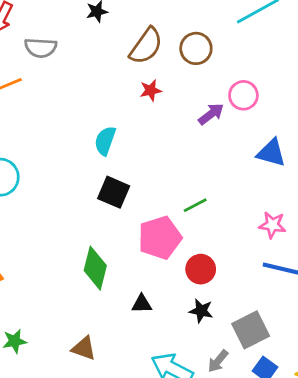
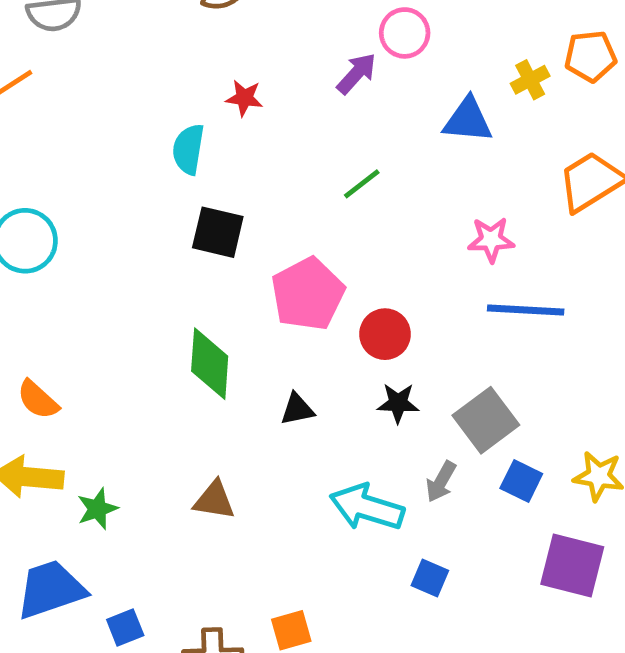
red star: (151, 90) -> (244, 98), moved, turned 30
green line: (195, 205) -> (362, 184), moved

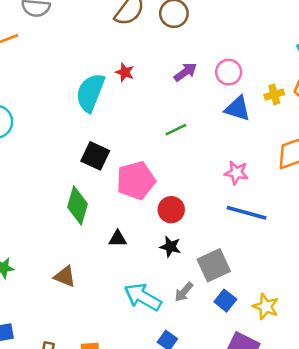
pink circle: (405, 33) -> (229, 72), moved
cyan semicircle: (188, 149) -> (90, 93), size x1.5
black square: (218, 232) -> (95, 156), moved

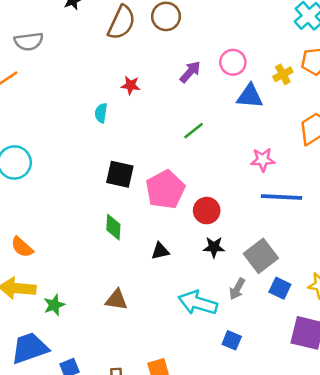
cyan semicircle: (90, 93) -> (101, 113), size x0.5
green diamond: (78, 206) -> (113, 227), size x0.7

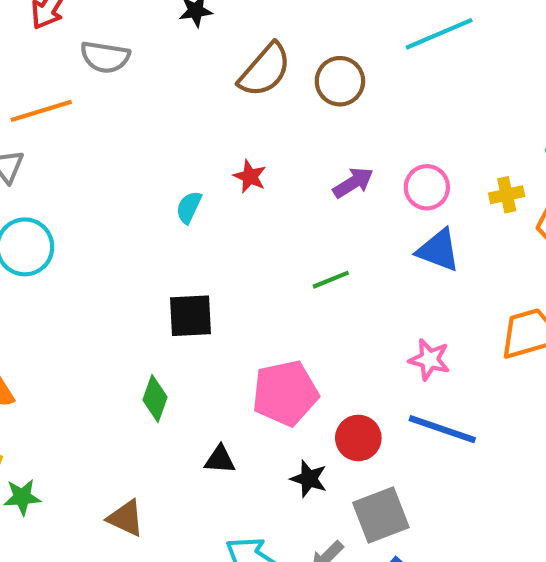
yellow cross: (283, 74) -> (507, 195), moved
black square: (120, 174) -> (191, 316), turned -32
pink pentagon: (165, 190) -> (285, 393), moved
red circle: (207, 211) -> (358, 438), moved

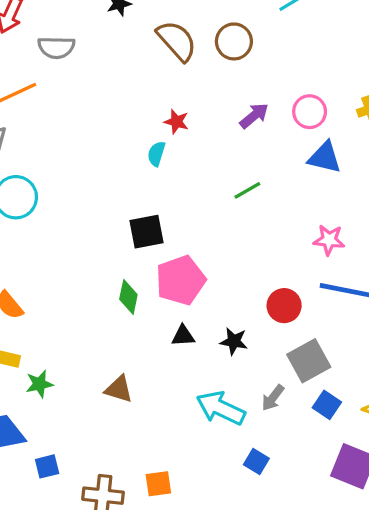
brown semicircle: (265, 70) -> (177, 41), turned -75
cyan semicircle: (189, 207) -> (156, 154), moved
pink pentagon: (285, 393) -> (181, 280), moved
black star: (309, 479) -> (234, 341), moved

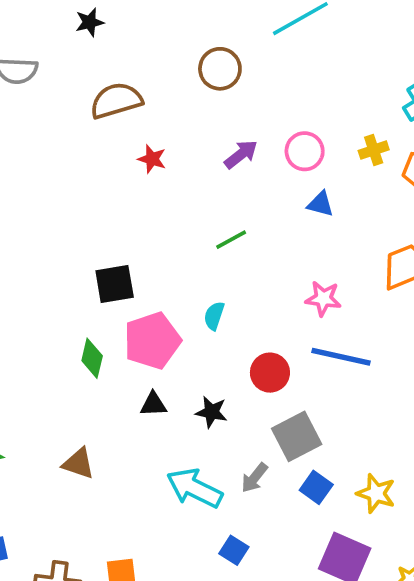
brown semicircle: (177, 41) -> (116, 101), moved, turned -66
cyan semicircle: (156, 154) -> (214, 316), moved
blue triangle: (325, 157) -> (320, 204), size x0.7

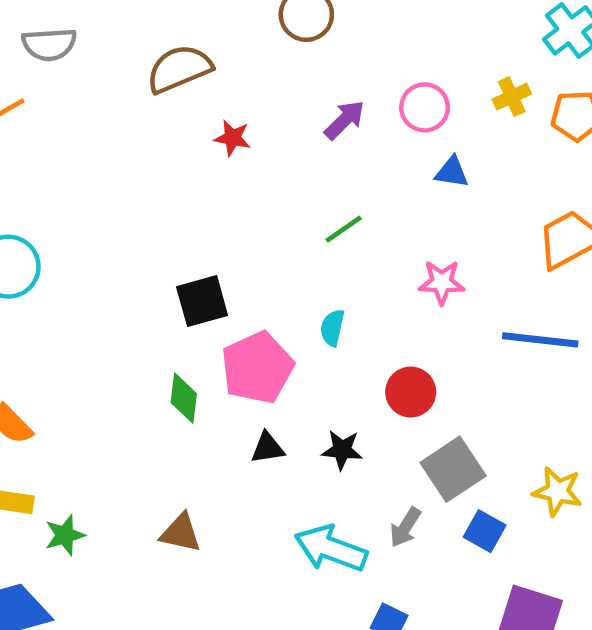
pink star: (323, 299) -> (442, 282), moved
blue line: (341, 357) -> (540, 340), moved
yellow star: (376, 493) -> (557, 491), moved

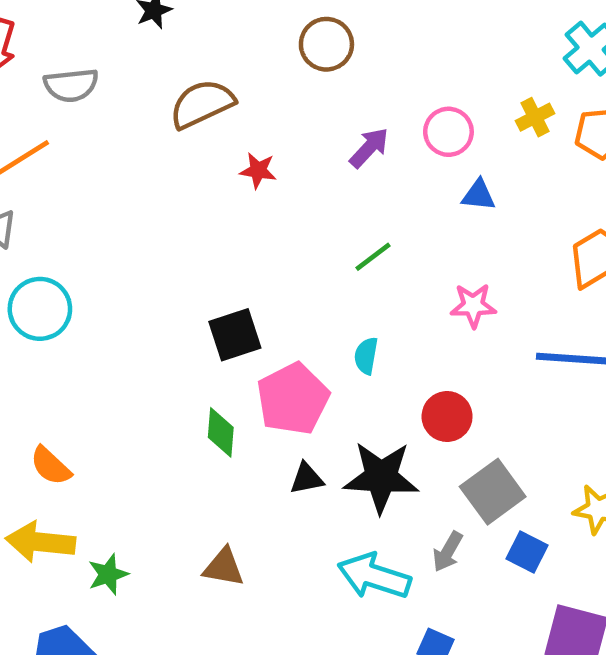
black star: (342, 450) -> (381, 477), size x1.8

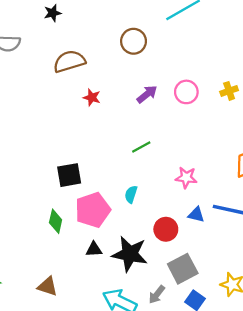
blue triangle: (478, 195) -> (196, 215), moved

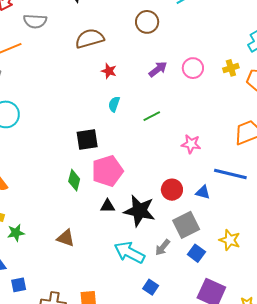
cyan semicircle: (131, 194) -> (114, 104), moved
blue triangle: (196, 215) -> (203, 192), moved

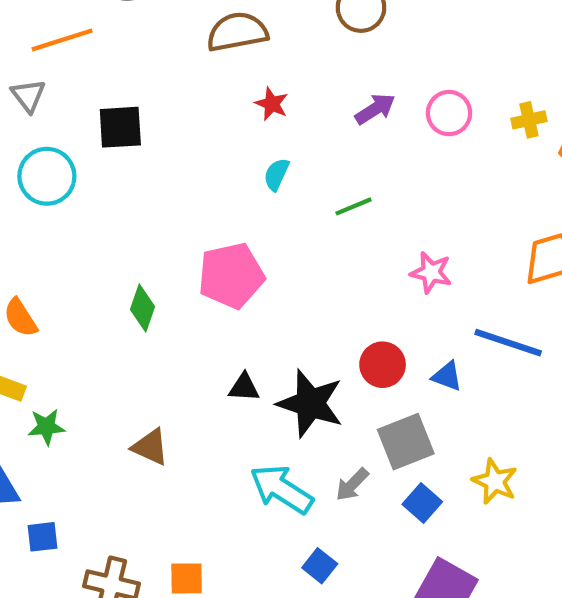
black square: (87, 139) -> (120, 127), moved
pink pentagon: (107, 171) -> (231, 276), moved
green diamond: (74, 180) -> (143, 308), moved

